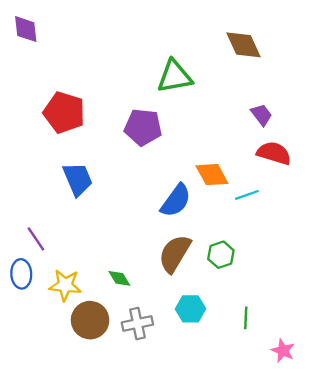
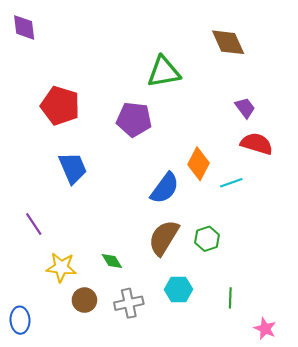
orange diamond: (212, 175) -> (199, 164), turned 56
blue ellipse: (21, 274) -> (20, 320), moved
brown circle: (90, 320) -> (84, 300), size x0.7

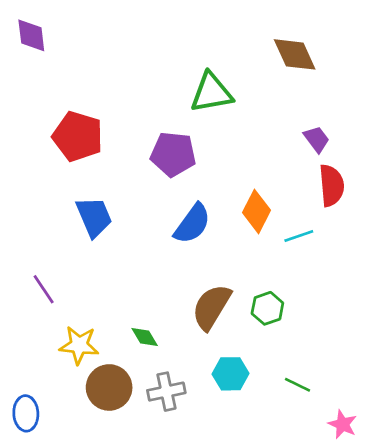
red semicircle: (257, 144) -> (332, 185), turned 68
blue semicircle: (165, 188) -> (192, 224), moved
green line: (230, 298) -> (297, 385), turned -66
brown circle: (84, 300) -> (109, 387), size x1.4

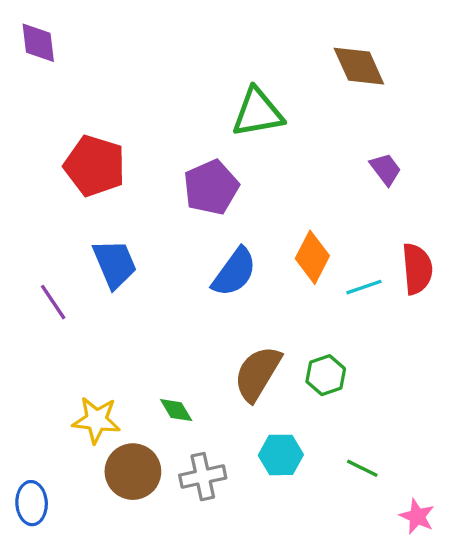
purple pentagon: (173, 154) -> (211, 187), turned -30
red semicircle: (332, 185) -> (417, 269), moved
purple line: (44, 289) -> (53, 302), moved

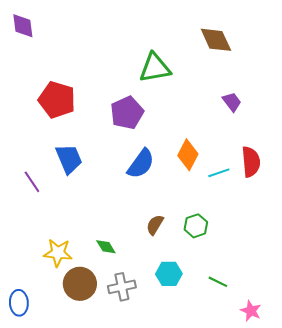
brown semicircle: (258, 374) -> (155, 225), size x0.6

